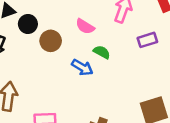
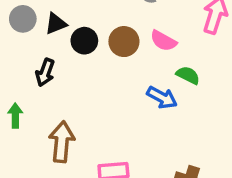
brown circle: (51, 41) -> (124, 42), moved

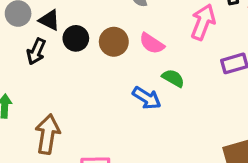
black triangle: (56, 24) -> (49, 20), turned 45
black arrow: (45, 72) -> (36, 52), moved

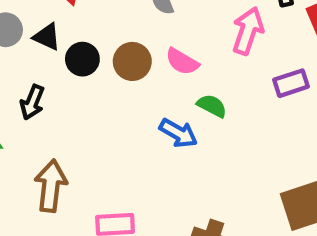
black arrow: (36, 52) -> (32, 102), moved

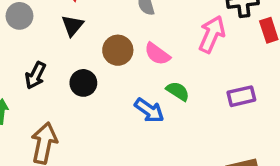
black triangle: (47, 37) -> (72, 25), moved, turned 40
black circle: (82, 59) -> (83, 83), moved
purple rectangle: (291, 83) -> (241, 96), moved

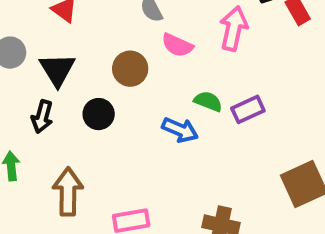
black triangle: (72, 25) -> (57, 70), moved, size x1.4
pink semicircle: (157, 54) -> (177, 45), moved
purple rectangle: (241, 96) -> (248, 109), moved

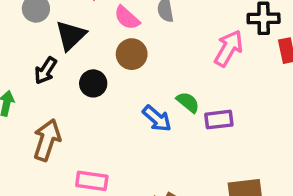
pink semicircle: (177, 45) -> (127, 18), moved

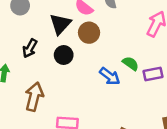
black triangle: (71, 35) -> (60, 24), moved

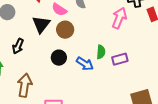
black circle: (64, 55) -> (59, 58), moved
green semicircle: (131, 63) -> (101, 52), turned 64

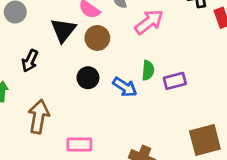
pink arrow: (119, 18) -> (149, 22), moved, turned 30

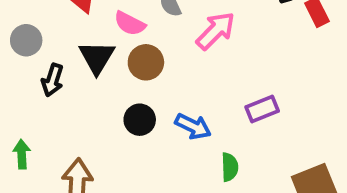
black arrow: (30, 61) -> (53, 80), moved
green semicircle: (148, 70) -> (230, 167), moved

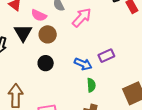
blue arrow: (193, 126) -> (83, 64), moved

